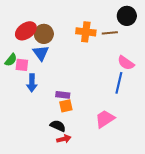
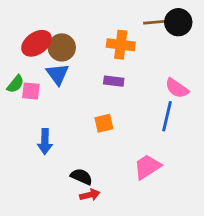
brown line: (110, 33) -> (154, 22), moved
blue arrow: (32, 83) -> (45, 142), moved
purple rectangle: (63, 95) -> (114, 81), moved
orange square: (66, 106) -> (104, 123), moved

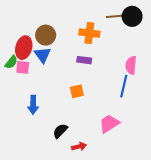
red ellipse: (36, 43) -> (24, 48), moved, turned -40
pink semicircle: (177, 88) -> (131, 65), turned 60
black semicircle: (81, 177) -> (60, 131), turned -70
red arrow: (90, 195) -> (79, 147), moved

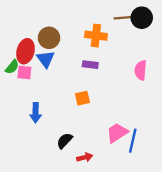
blue line: (124, 86) -> (133, 141), moved

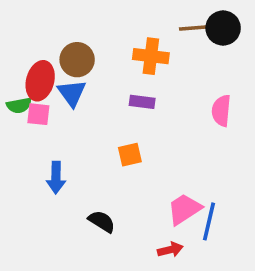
green semicircle: (12, 67) -> (19, 105), turned 40
black semicircle: (65, 141) -> (102, 221), turned 78
red arrow: (85, 157) -> (170, 250), moved

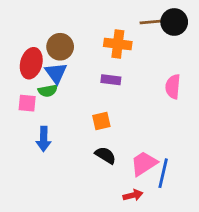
green semicircle: (19, 105) -> (48, 91), moved
pink square: (38, 114) -> (27, 103), moved
black semicircle: (102, 221) -> (105, 155), moved

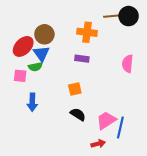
red ellipse: (31, 63) -> (23, 46), turned 30

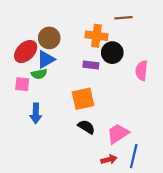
black circle: (129, 16) -> (112, 53), moved
blue triangle: (41, 54) -> (46, 59), turned 36
orange square: (75, 89) -> (83, 99), size x1.5
blue line: (120, 128) -> (134, 156), moved

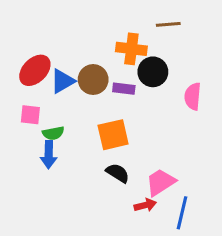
brown circle: (49, 38) -> (93, 80), moved
green semicircle: (39, 74) -> (53, 133), moved
red arrow: (109, 160) -> (145, 205), moved

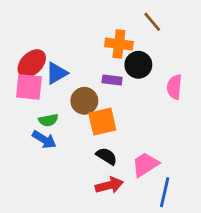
brown line: (168, 24) -> (152, 22), turned 55
brown circle: (93, 80) -> (84, 101), moved
pink square: (30, 115) -> (29, 87), moved, size x1.5
blue arrow: (49, 155) -> (44, 140), turned -60
red arrow: (145, 205) -> (109, 185), moved, size x1.4

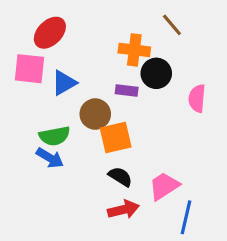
red ellipse: (32, 63) -> (50, 33), moved
pink square: (29, 87) -> (30, 69), moved
green semicircle: (48, 120) -> (55, 136), size x1.4

